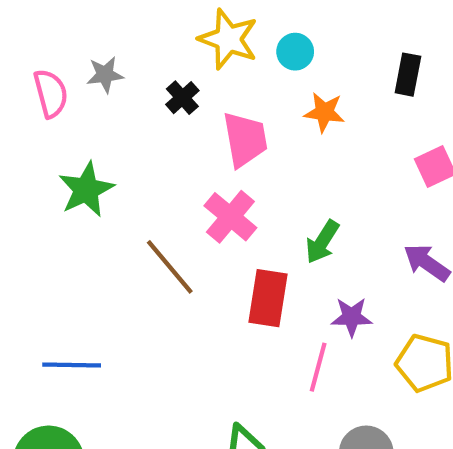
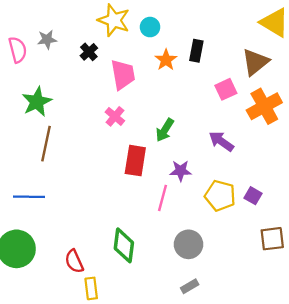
black rectangle: (408, 75) -> (196, 51), moved
orange star: (324, 112) -> (166, 60), turned 30
pink cross: (230, 217) -> (115, 116), size x0.7
brown line: (170, 267) -> (46, 144), moved, turned 52

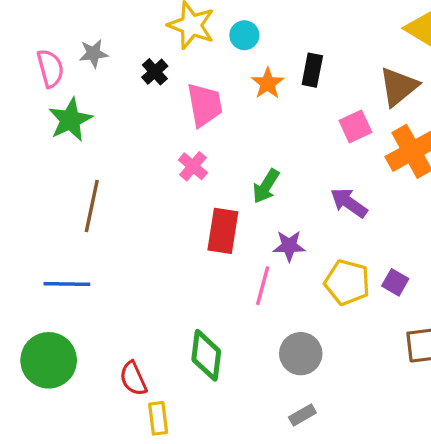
green star: (37, 102) -> (70, 120), moved

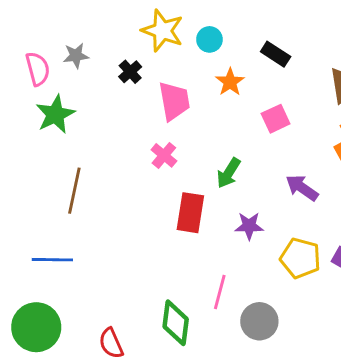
black rectangle: (312, 70) -> (276, 54), moved, turned -68
pink square: (355, 126) -> (276, 119), moved
pink line: (263, 286) -> (220, 292), moved

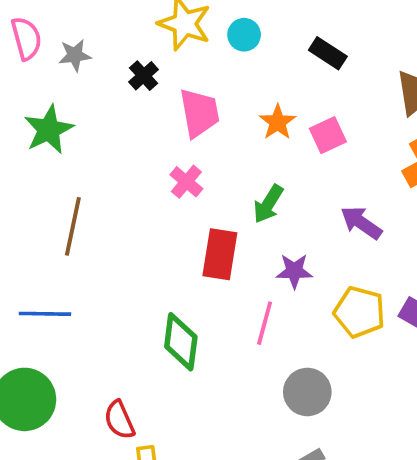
pink semicircle: (38, 69) -> (26, 38), moved
orange star: (230, 82) -> (278, 122), moved
pink line: (220, 292) -> (265, 323), moved
green diamond: (176, 323) -> (181, 342), moved

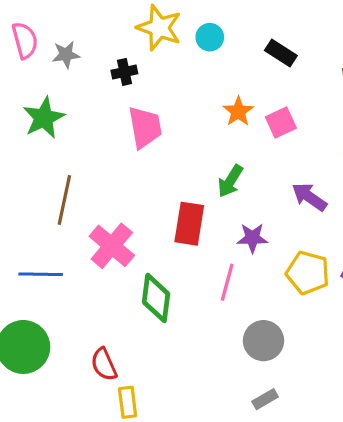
black cross: (144, 76) -> (124, 72), turned 30
pink trapezoid: (199, 113) -> (145, 127), moved
pink cross: (186, 182) -> (112, 246), moved, size x1.6

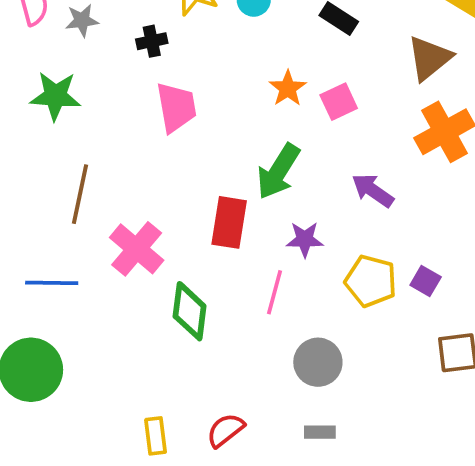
green star: (44, 118) -> (55, 96), turned 30
green arrow: (230, 181) -> (278, 171), size x1.4
red semicircle: (104, 364) -> (225, 430), moved, turned 76
gray rectangle: (265, 399) -> (320, 432), turned 30

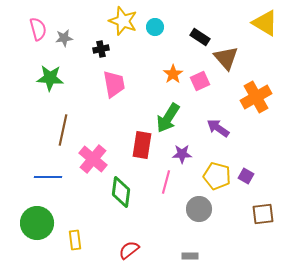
brown triangle: (429, 58) -> (226, 58), moved, turned -32
gray circle: (318, 362) -> (199, 209), moved
red semicircle: (225, 430) -> (129, 250), moved
yellow rectangle: (156, 436) -> (75, 240), moved

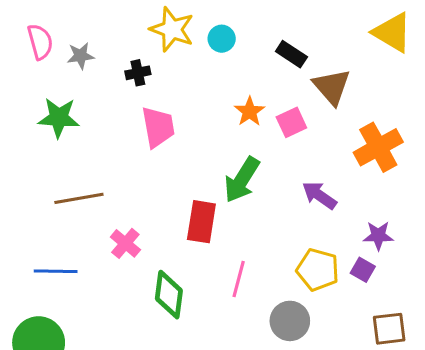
brown line: (63, 130) -> (79, 198), turned 68
purple star: (182, 154) -> (378, 236), moved
pink cross: (93, 159) -> (125, 243), size x0.7

